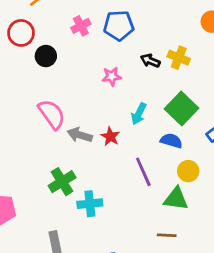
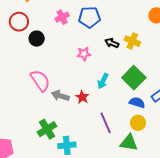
blue semicircle: (171, 141) -> (137, 102), moved

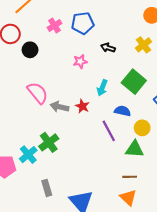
yellow cross: (132, 41) -> (144, 45), moved, turned 35
blue semicircle: (137, 102) -> (123, 111), moved
cyan cross: (67, 145) -> (28, 155), moved, turned -30

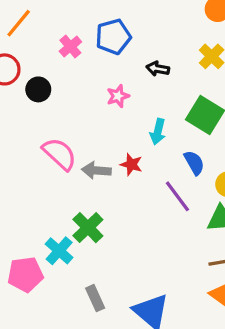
blue semicircle: (123, 111) -> (194, 163), turned 56

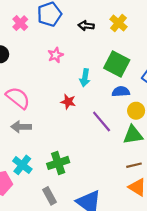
black arrow: (158, 69) -> (86, 26), moved
blue semicircle: (194, 163) -> (121, 92), moved, turned -60
gray arrow: (96, 170) -> (21, 127), moved
green cross: (88, 228) -> (58, 163), moved, turned 30

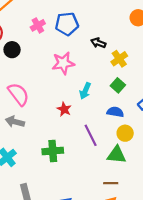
yellow cross: (118, 23) -> (119, 59), moved
pink star: (56, 55) -> (63, 63), size x1.5
green square: (117, 64) -> (118, 85), size x0.6
green cross: (58, 163) -> (53, 151), moved

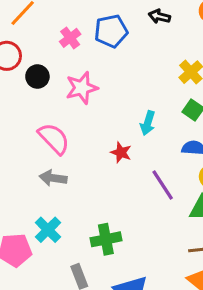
black arrow: (98, 43) -> (159, 16), moved
pink star: (63, 63) -> (82, 88), moved
green cross: (53, 151) -> (106, 239), moved

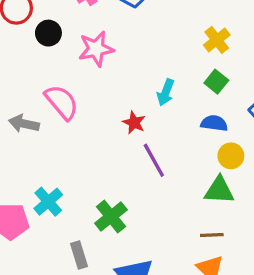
gray arrow: (53, 178) -> (24, 124), moved
purple line: (163, 185) -> (154, 160), moved
green cross: (106, 239) -> (111, 217), turned -32

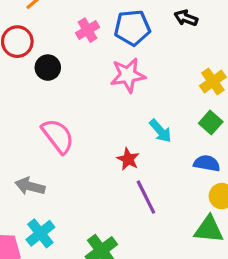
pink star: (96, 49) -> (128, 75), moved
cyan arrow: (166, 92) -> (160, 131), turned -65
gray arrow: (24, 124) -> (30, 186), moved

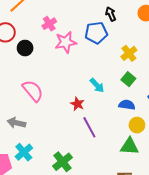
black arrow: (186, 18) -> (111, 14), turned 48
blue pentagon: (132, 28) -> (96, 33), moved
pink star: (128, 75) -> (66, 42), moved

